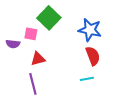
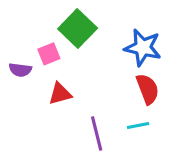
pink square: (31, 34) -> (49, 54), turned -32
purple line: (33, 84) -> (97, 133), moved

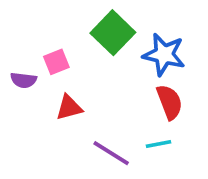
green square: (78, 28) -> (113, 33), moved
purple line: (97, 133) -> (111, 153), turned -44

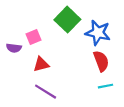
cyan line: (159, 144) -> (106, 86), moved
purple line: (111, 153) -> (46, 92), moved

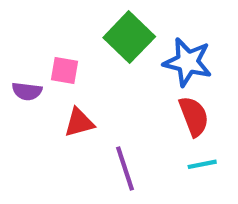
pink square: (34, 37) -> (65, 70), turned 32
purple line: (46, 92) -> (125, 168), moved, turned 40

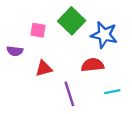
pink square: (65, 70) -> (38, 30), moved
red semicircle: (194, 116) -> (93, 65), moved, turned -75

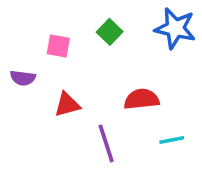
green square: (72, 21) -> (110, 32), size x0.6
blue star: (104, 35) -> (175, 28), moved

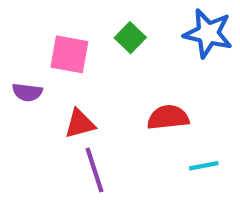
pink square: (58, 46) -> (69, 54), size x1.4
purple line: (106, 143) -> (95, 170), moved

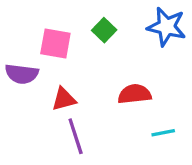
purple semicircle: (27, 92) -> (22, 74), size x1.4

